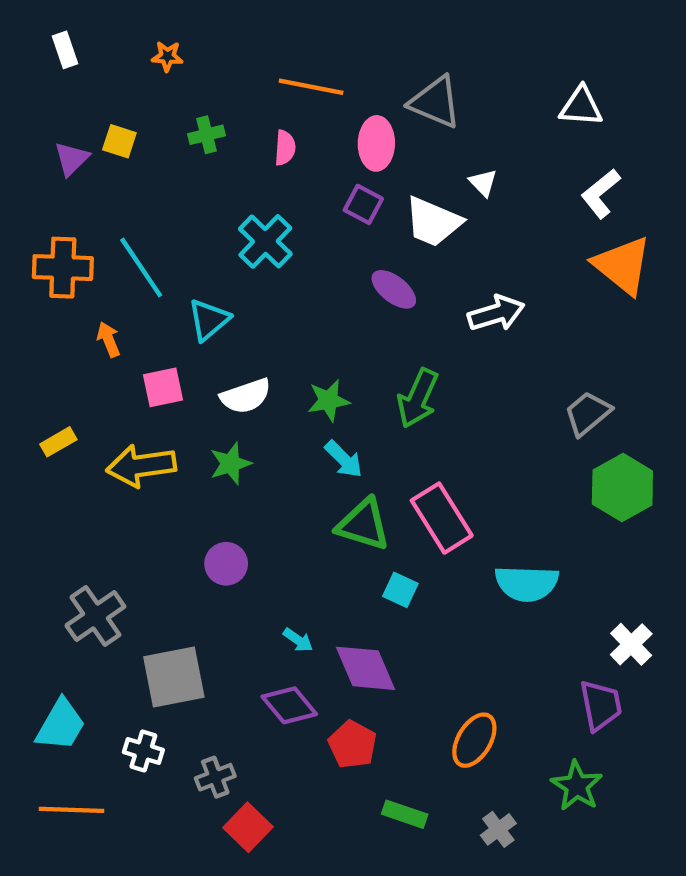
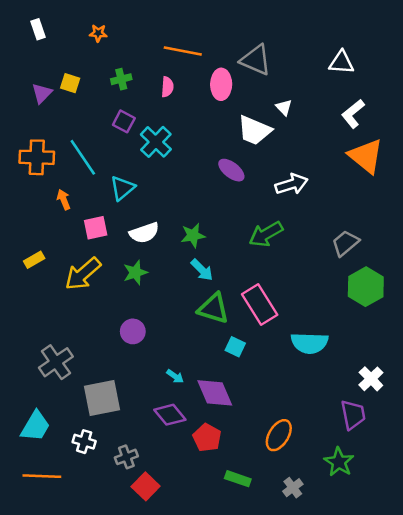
purple square: (363, 204) -> (124, 121), moved
green arrow: (418, 398) -> (266, 234), moved, turned 36
yellow arrow: (141, 466) -> (83, 274), turned -33

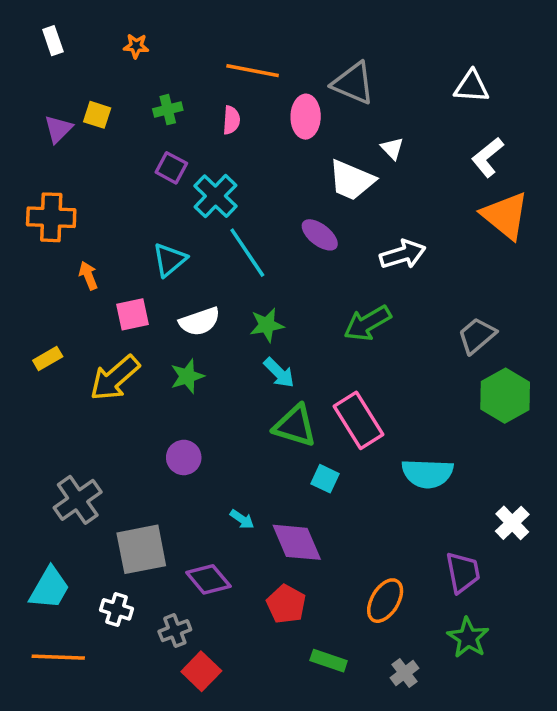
cyan line: (83, 157) -> (247, 253), moved
purple diamond: (170, 415) -> (208, 579), moved
purple trapezoid: (353, 415) -> (463, 572), moved

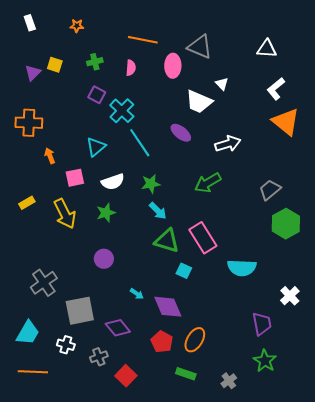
yellow arrow: (115, 378) -> (65, 214), turned -76
orange ellipse: (385, 601) -> (195, 340), moved
red square: (201, 671) -> (126, 376), moved

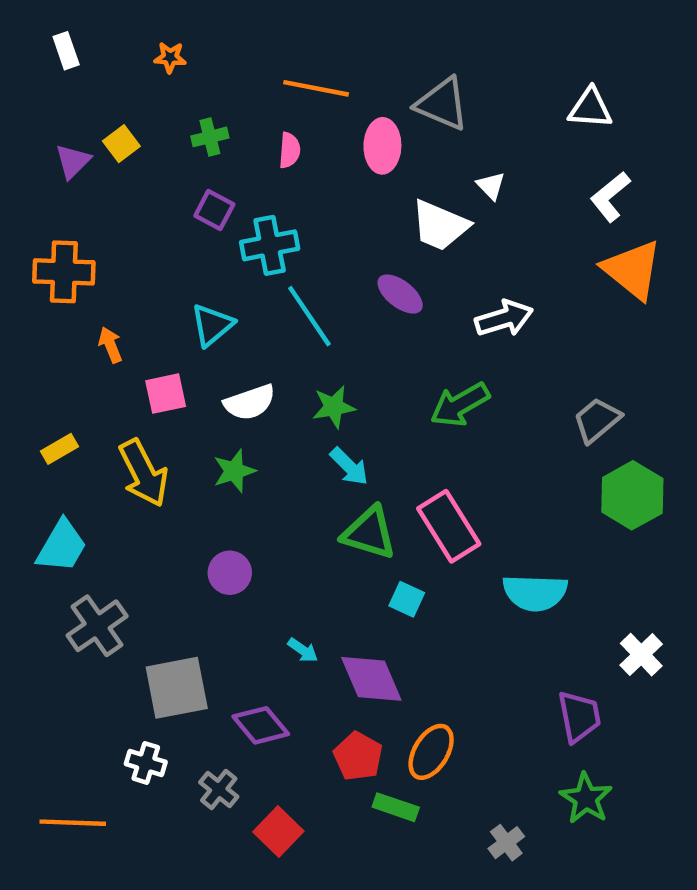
yellow square: (55, 65) -> (121, 144), turned 35
cyan cross: (122, 111) -> (270, 245), turned 35
cyan trapezoid: (28, 333) -> (62, 546), moved
gray cross: (99, 357) -> (219, 789), turned -30
green rectangle: (186, 374) -> (396, 807), moved

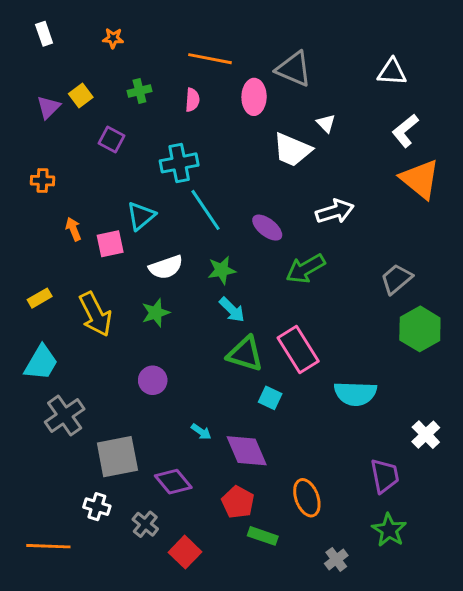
purple square: (214, 210) -> (112, 139), moved
orange cross: (64, 272) -> (43, 181), size x0.6
purple ellipse: (400, 294) -> (267, 228), moved
pink square: (166, 394) -> (110, 244), moved
orange ellipse: (431, 752) -> (307, 498), moved, turned -51

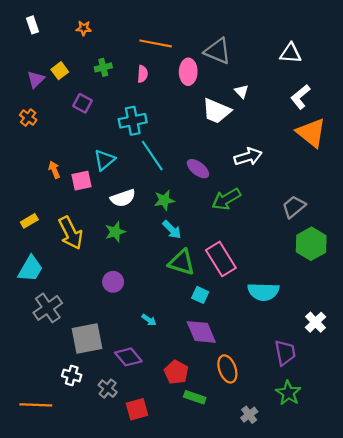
orange cross: (43, 181) -> (28, 117), moved, turned 35
purple diamond: (247, 451) -> (201, 332), moved
red square: (185, 552) -> (137, 409), turned 30

